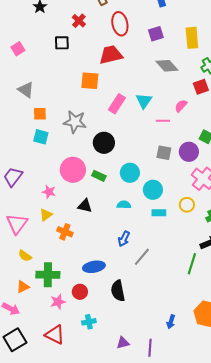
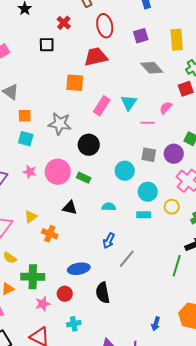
cyan circle: (130, 173) -> (125, 171), moved
cyan circle: (153, 190) -> (148, 192), moved
pink star: (49, 192) -> (30, 172), moved

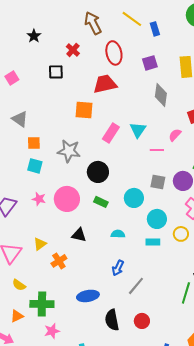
gray diamond: (152, 68) -> (161, 95), turned 50
green rectangle: (84, 178) -> (101, 202), moved
orange cross: (50, 234) -> (59, 261), turned 35
red circle: (65, 294) -> (142, 321), moved

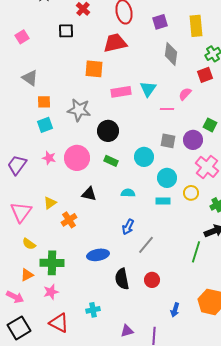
pink rectangle: (111, 133) -> (121, 92), turned 48
cyan square: (35, 166) -> (45, 125), turned -35
pink star: (52, 331) -> (51, 292), moved

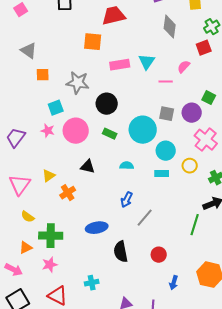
cyan square: (45, 125) -> (56, 108), moved
cyan circle: (144, 157) -> (143, 130), size x1.4
red circle: (152, 280) -> (159, 255), moved

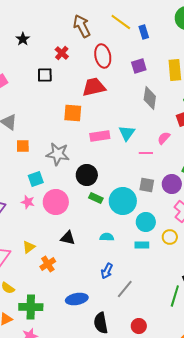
green rectangle: (110, 134) -> (96, 198), moved

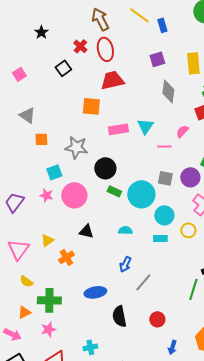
red ellipse: (103, 56) -> (105, 49), moved
black square: (45, 75) -> (63, 68), turned -35

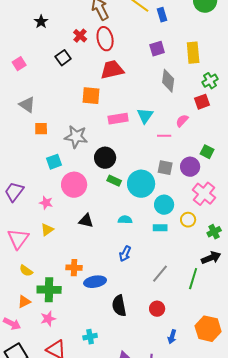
pink star: (46, 195) -> (46, 203), moved
orange cross: (66, 257) -> (74, 268), moved, turned 35
gray line: (143, 282) -> (160, 274), moved

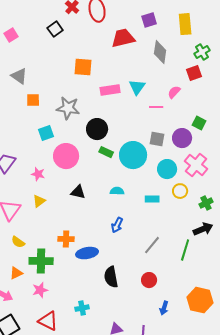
red trapezoid: (112, 70) -> (123, 38), moved
cyan circle: (164, 205) -> (167, 169), moved

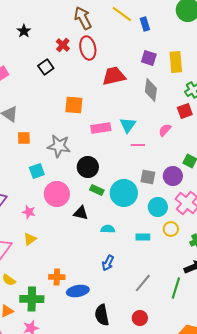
purple square: (149, 20) -> (149, 58), moved, turned 35
pink line: (156, 107) -> (138, 145), moved
black triangle: (78, 192) -> (81, 213), moved

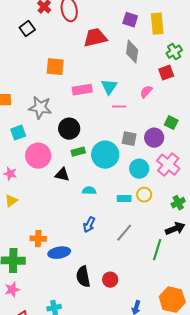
green rectangle: (97, 190) -> (78, 152), turned -40
yellow circle: (171, 229) -> (144, 195), moved
gray line: (143, 283) -> (124, 233), moved
red circle: (140, 318) -> (110, 280), moved

